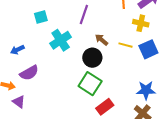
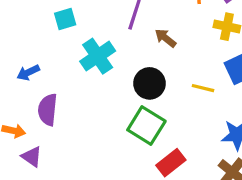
brown arrow: (102, 40) -> (166, 38), moved
yellow line: (126, 45) -> (203, 88), moved
purple semicircle: (29, 73) -> (48, 110), turned 126

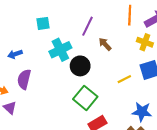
black circle: (149, 83) -> (80, 66), moved
yellow line: (203, 88) -> (124, 79), turned -48

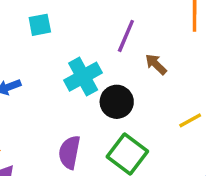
cyan square: (43, 23) -> (40, 25), moved
purple semicircle: (24, 79) -> (69, 152), moved

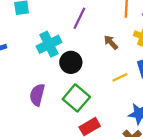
brown arrow: (156, 64) -> (111, 42), moved

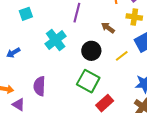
black circle: (71, 62) -> (91, 51), moved
purple semicircle: (37, 95) -> (39, 86), moved

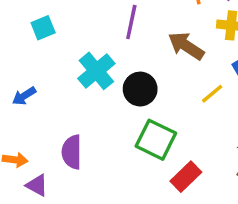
brown arrow: (108, 28) -> (186, 46), size x1.5
black circle: (91, 51) -> (140, 89), moved

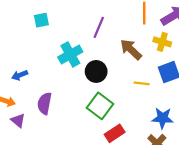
yellow line: (212, 94) -> (142, 83), turned 35
blue arrow: (24, 96) -> (20, 75), moved

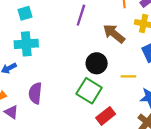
cyan cross: (70, 54) -> (26, 44), moved, turned 30
black circle: (96, 71) -> (97, 63), moved
yellow line: (142, 83) -> (128, 76), moved

